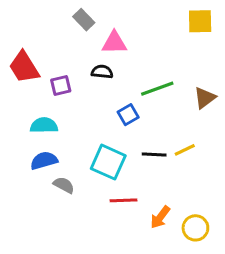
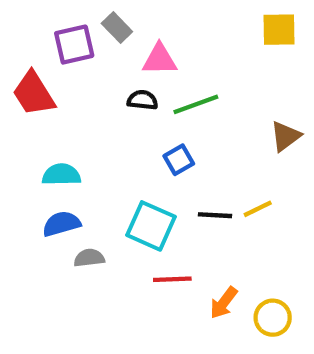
purple square: (61, 86) -> (74, 45), moved, size x1.4
green line: (157, 89) -> (196, 104), moved
gray semicircle: (64, 185) -> (89, 258), turned -35

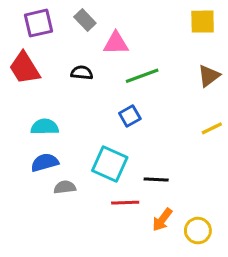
purple square: (74, 45) -> (38, 23), moved
black semicircle: (142, 100) -> (82, 73), moved
brown triangle: (285, 136) -> (209, 76), moved
yellow line: (258, 209) -> (212, 128), moved
black line: (215, 215) -> (156, 179), moved

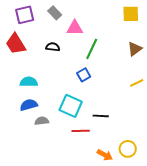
green line: (142, 76) -> (92, 49), turned -45
orange arrow: (162, 220) -> (105, 155), moved, turned -98

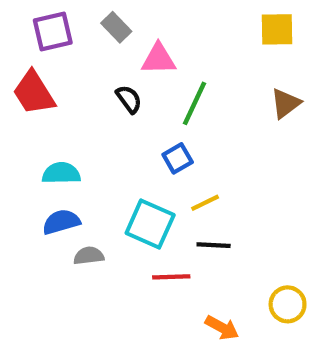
black semicircle: (53, 47) -> (129, 99), moved, turned 48
yellow line: (137, 83) -> (205, 203), moved
yellow circle: (128, 149) -> (288, 304), moved

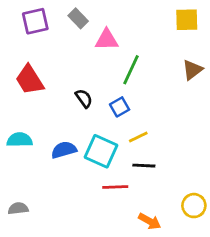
red trapezoid: (34, 93) -> (30, 80), moved
black semicircle: (129, 99) -> (84, 98), moved
cyan semicircle: (61, 173) -> (20, 140), moved
blue semicircle: (61, 222) -> (64, 150), moved
gray semicircle: (89, 256) -> (18, 208), moved

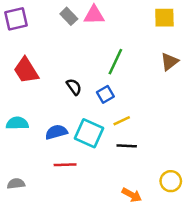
purple square: (35, 21) -> (16, 19), moved
pink triangle: (107, 40) -> (94, 15), moved
red line: (115, 187) -> (65, 165), moved

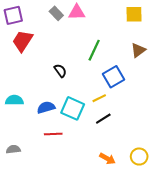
red trapezoid: (26, 70) -> (23, 41), moved, turned 65
blue square: (105, 94) -> (114, 77), moved, size x1.5
black line: (127, 146) -> (103, 119), turned -35
yellow circle: (171, 181) -> (139, 157), moved

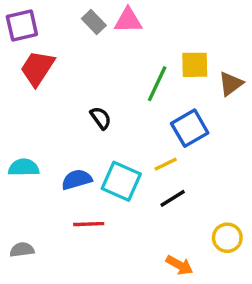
yellow square: (134, 14) -> (195, 65), moved
yellow circle: (139, 157) -> (227, 238), moved

